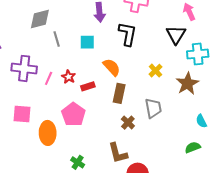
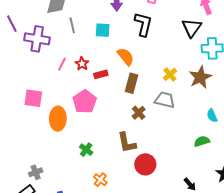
purple cross: (24, 68) -> (37, 39), moved
yellow cross: (155, 71) -> (170, 74), moved
gray trapezoid: (153, 108) -> (165, 100), turned -70

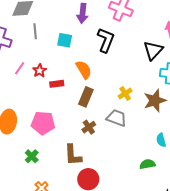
pink pentagon: (85, 102) -> (43, 123), moved, turned 30

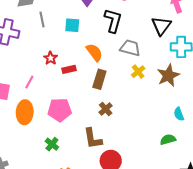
pink line: (20, 68) -> (29, 82), moved
gray trapezoid: (116, 118) -> (130, 48), moved

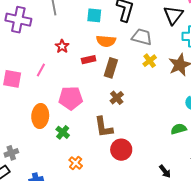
cyan square: (72, 25) -> (94, 15), moved
orange semicircle: (94, 52) -> (106, 41), turned 132
red rectangle: (69, 69) -> (89, 60), moved
orange ellipse: (25, 112) -> (40, 116), moved

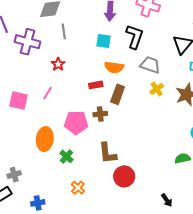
red star: (62, 46) -> (58, 64), moved
brown cross: (117, 98) -> (100, 114), moved, turned 32

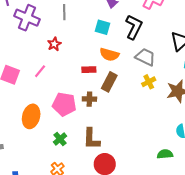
green cross: (67, 156) -> (60, 139), moved

